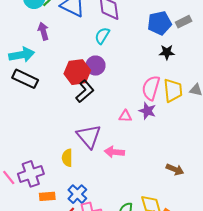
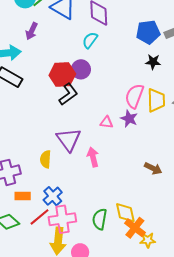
purple arrow: (43, 31) -> (32, 31), turned -144
pink arrow: (114, 152) -> (93, 157), turned 66
brown arrow: (175, 169) -> (153, 168), moved

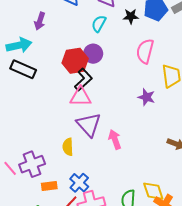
black star: (153, 62) -> (131, 16), moved
pink semicircle: (134, 96) -> (145, 51), moved
pink triangle: (107, 122) -> (80, 97), moved, size x1.6

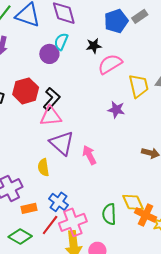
black star: (131, 16) -> (94, 46), moved
pink semicircle: (145, 51) -> (110, 64), turned 50
purple circle: (93, 54) -> (49, 54), moved
red hexagon: (75, 61) -> (26, 91), moved

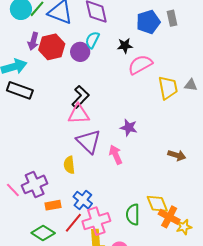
gray rectangle: (140, 16) -> (172, 18), turned -70
red hexagon: (26, 91) -> (52, 47), moved
purple star: (116, 110) -> (129, 128), moved

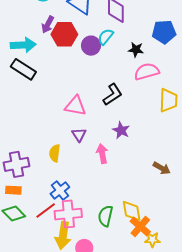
black L-shape: (80, 97) -> (113, 95), moved
purple triangle: (89, 141) -> (79, 135), size x0.6
orange rectangle: (53, 205) -> (13, 190), moved

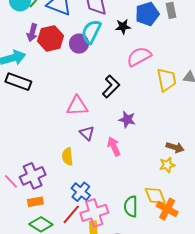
cyan semicircle: (106, 37) -> (91, 32), size x1.4
black star: (136, 50) -> (123, 27), moved
yellow star: (152, 240) -> (167, 165), moved

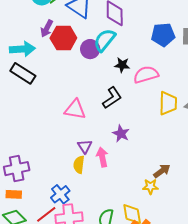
black star: (123, 27) -> (122, 65), moved
purple triangle: (87, 133) -> (85, 146), moved
brown arrow: (175, 147) -> (162, 171), turned -66
yellow semicircle: (67, 157) -> (79, 165), moved

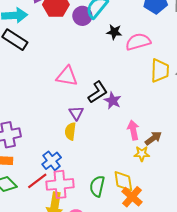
black L-shape: (112, 98) -> (98, 92), moved
pink arrow: (102, 157) -> (133, 130), moved

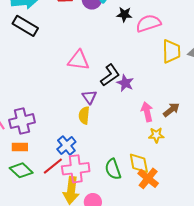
brown arrow: (153, 138) -> (171, 110), moved
green semicircle: (97, 186) -> (113, 169), turned -30

